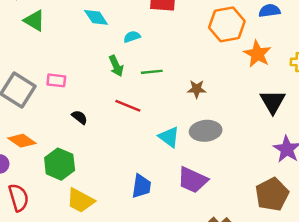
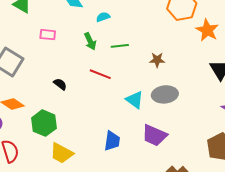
pink rectangle: (56, 80) -> (48, 35), moved

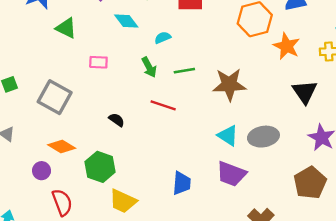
brown star: (157, 60) -> (229, 85), size x1.8
gray ellipse: (165, 94) -> (263, 137), moved
cyan triangle: (135, 100) -> (228, 135), moved

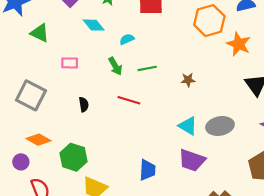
brown star: (229, 85) -> (188, 80), size x0.5
black semicircle: (117, 120) -> (84, 104), moved, turned 48

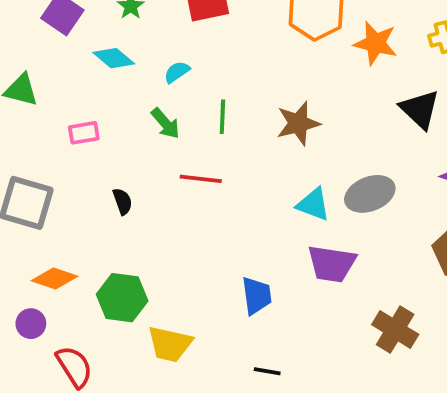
green line: (147, 68) -> (222, 117), turned -66
brown star: (188, 80) -> (298, 123), size x1.6

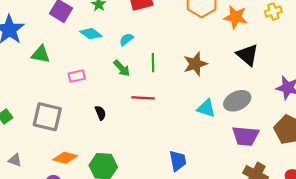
black triangle: (420, 109) -> (248, 55), moved
purple trapezoid: (332, 264) -> (246, 136), moved

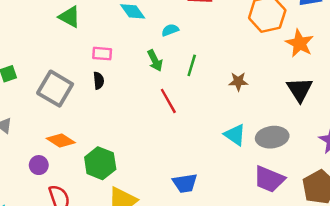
brown star: (195, 64) -> (238, 81), size x0.7
red line: (143, 98) -> (168, 101), turned 40
black semicircle: (100, 113) -> (99, 81), moved
blue trapezoid: (178, 161) -> (185, 183), turned 75

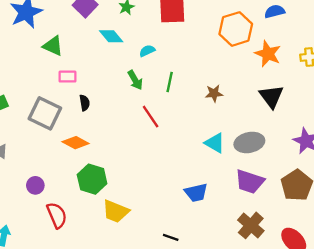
pink rectangle: (102, 54) -> (68, 77), moved
orange diamond: (61, 140) -> (76, 143), moved
blue trapezoid: (185, 183) -> (196, 193), moved

